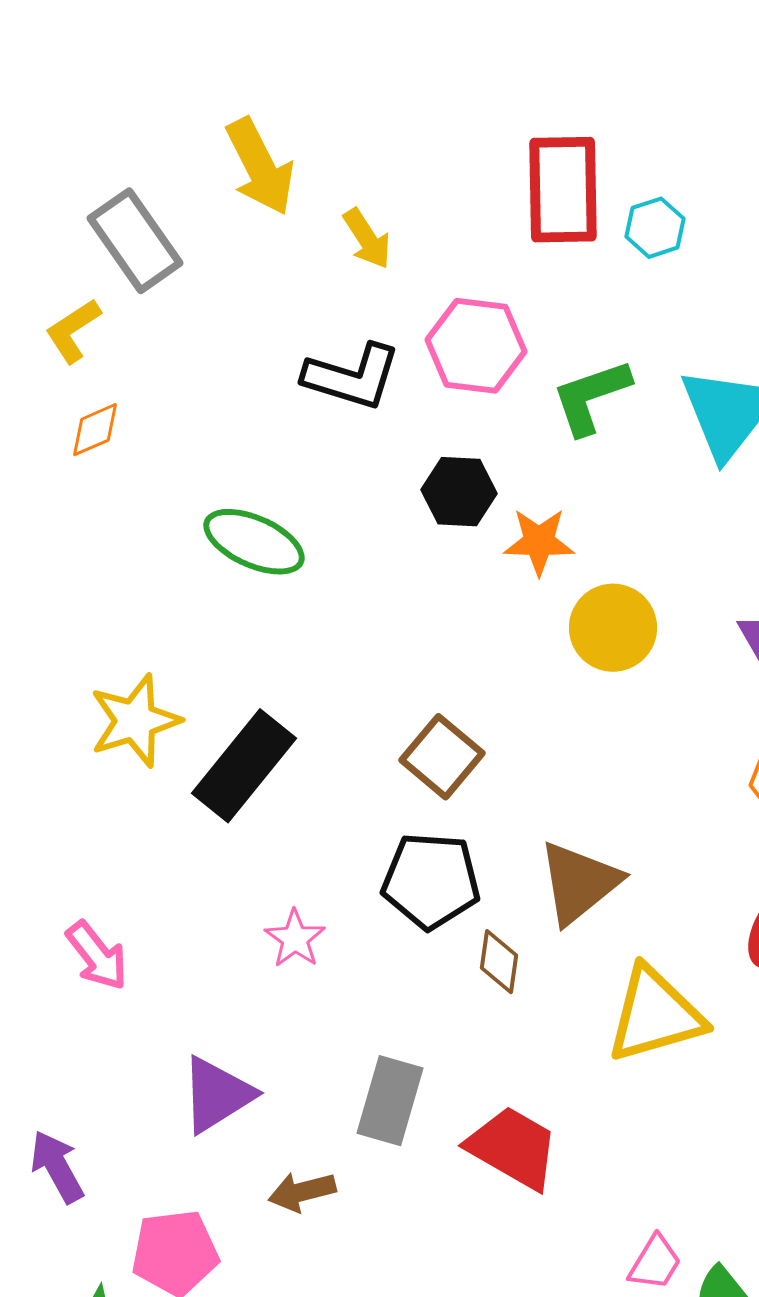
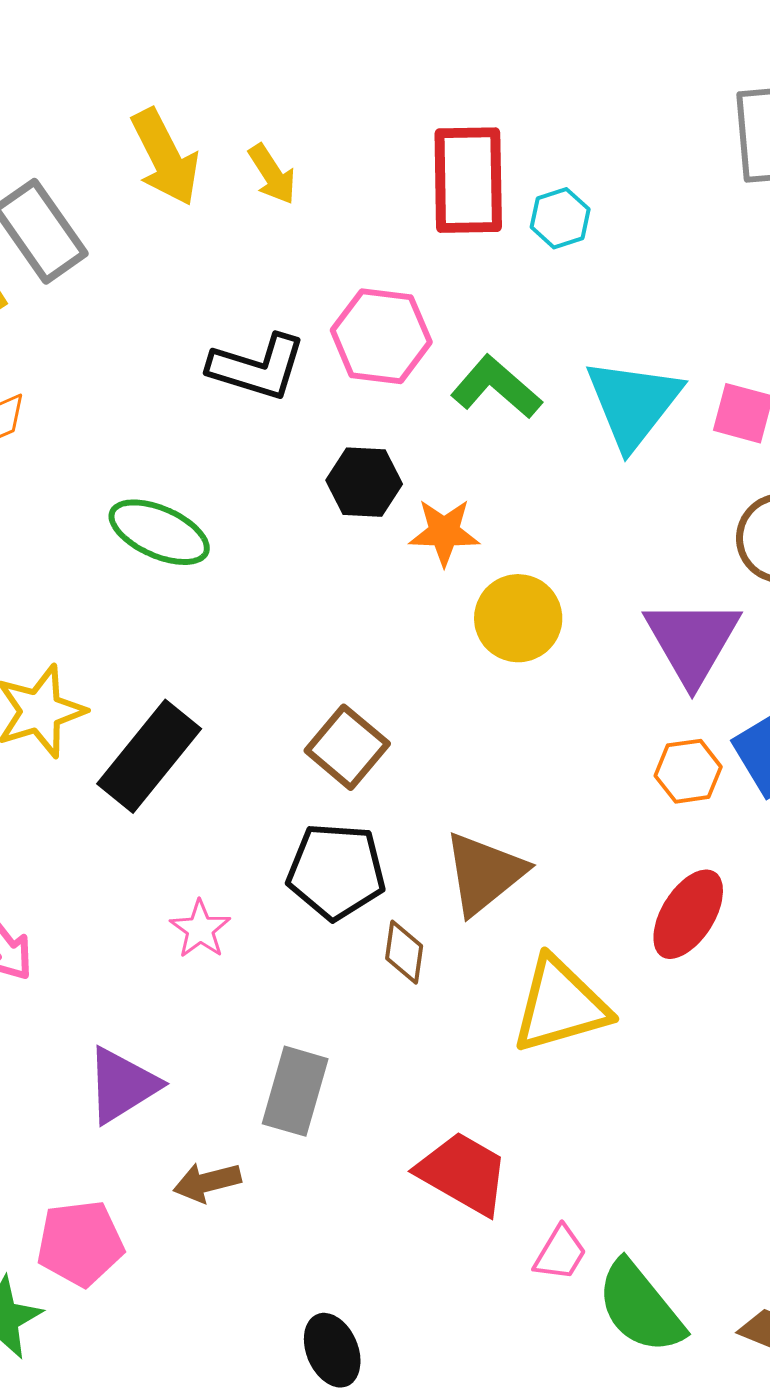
yellow arrow: (367, 239) -> (272, 174), moved
green L-shape: (591, 397) -> (496, 387), turned 60
red trapezoid: (513, 1148) -> (463, 1173), moved

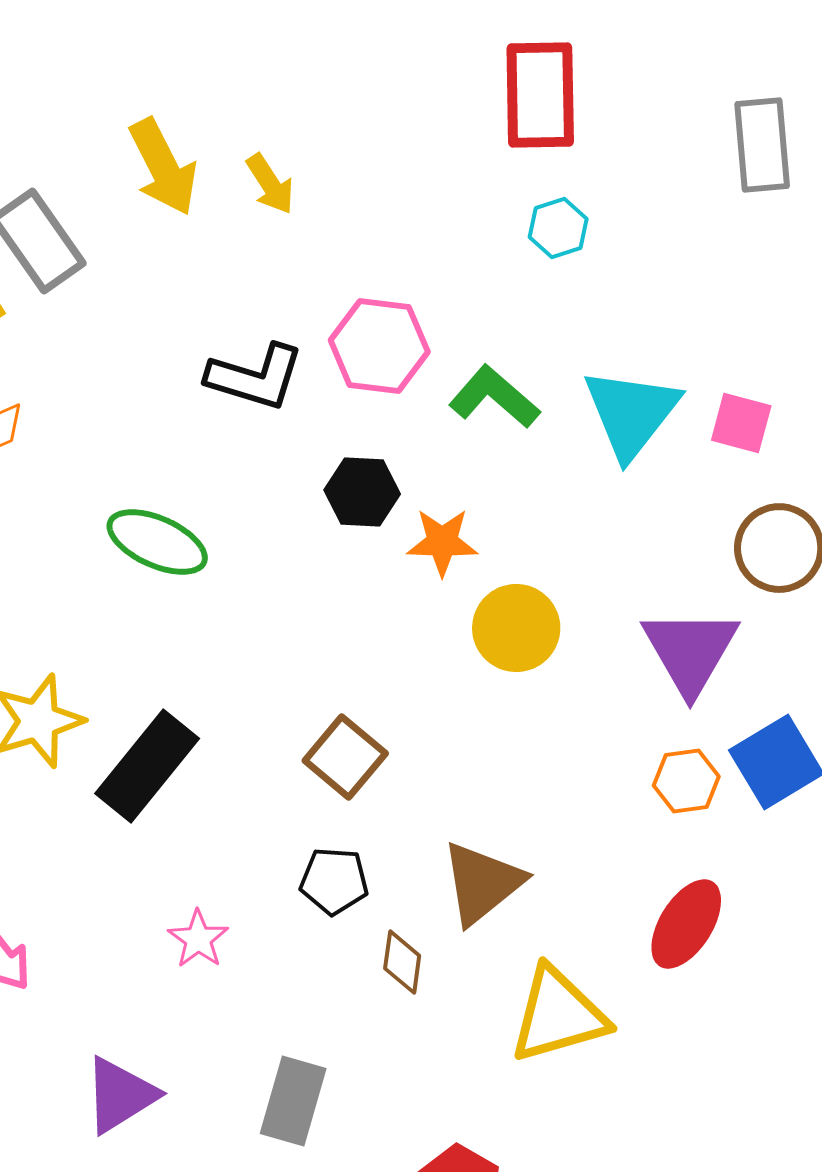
red rectangle: (468, 180) -> (540, 95), moved
black pentagon: (336, 871) -> (334, 881), size x0.7

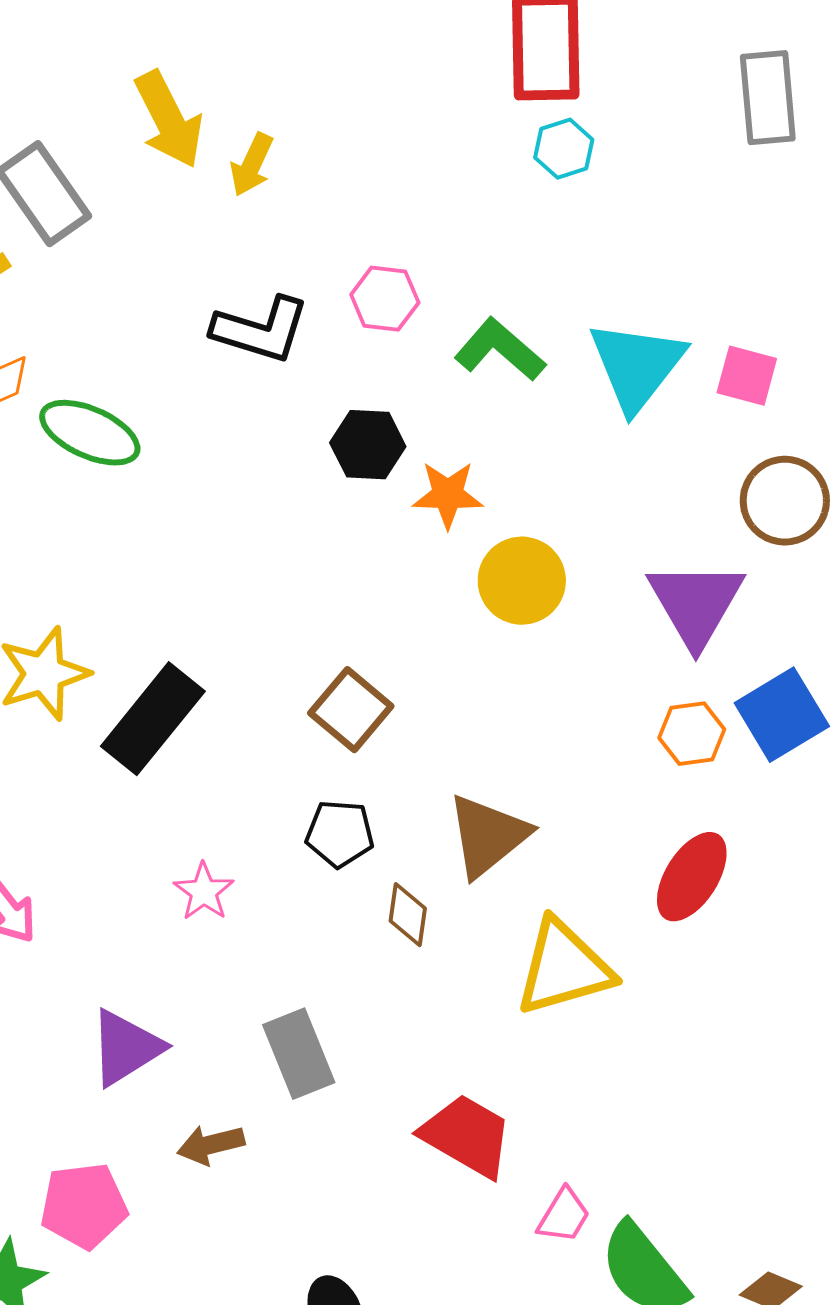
yellow arrow: (270, 184) -> (252, 165), moved, turned 58
cyan hexagon: (558, 228) -> (564, 149), moved
pink hexagon: (379, 346) -> (385, 299), size x0.7
green ellipse: (157, 542) -> (90, 433), moved
gray rectangle: (293, 1101) -> (299, 1054), turned -38

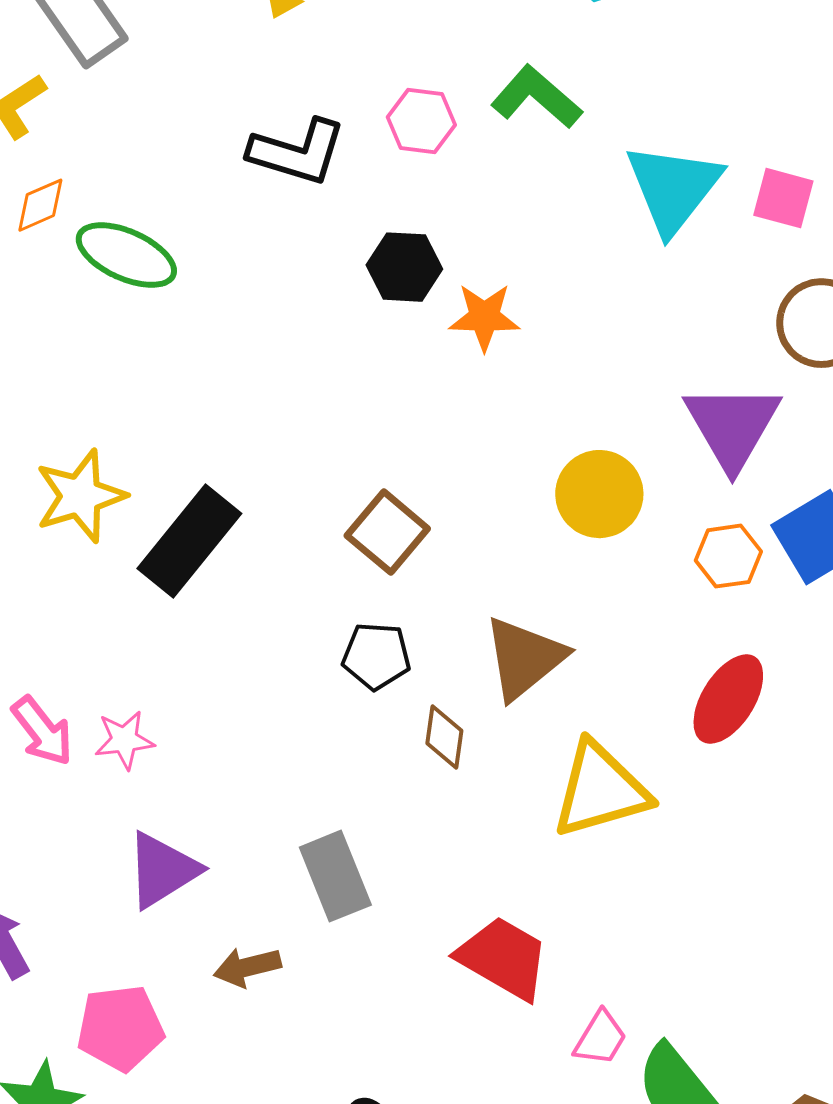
green L-shape: (500, 350) -> (536, 97), moved
yellow circle: (522, 581) -> (599, 494), moved
pink star: (204, 892) -> (124, 740), moved, turned 30

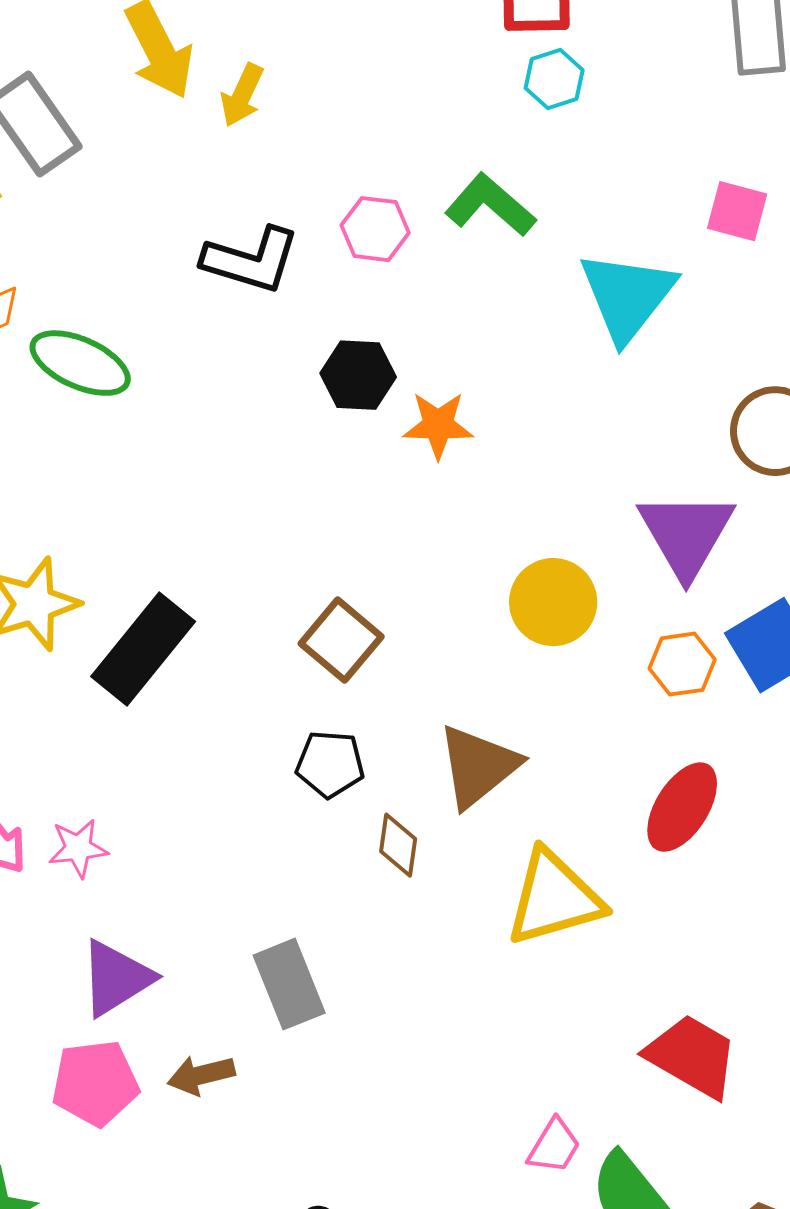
pink square: (783, 198) -> (737, 211), moved
red trapezoid: (503, 958) -> (692, 1056), moved
pink pentagon: (120, 1028) -> (95, 1083), moved

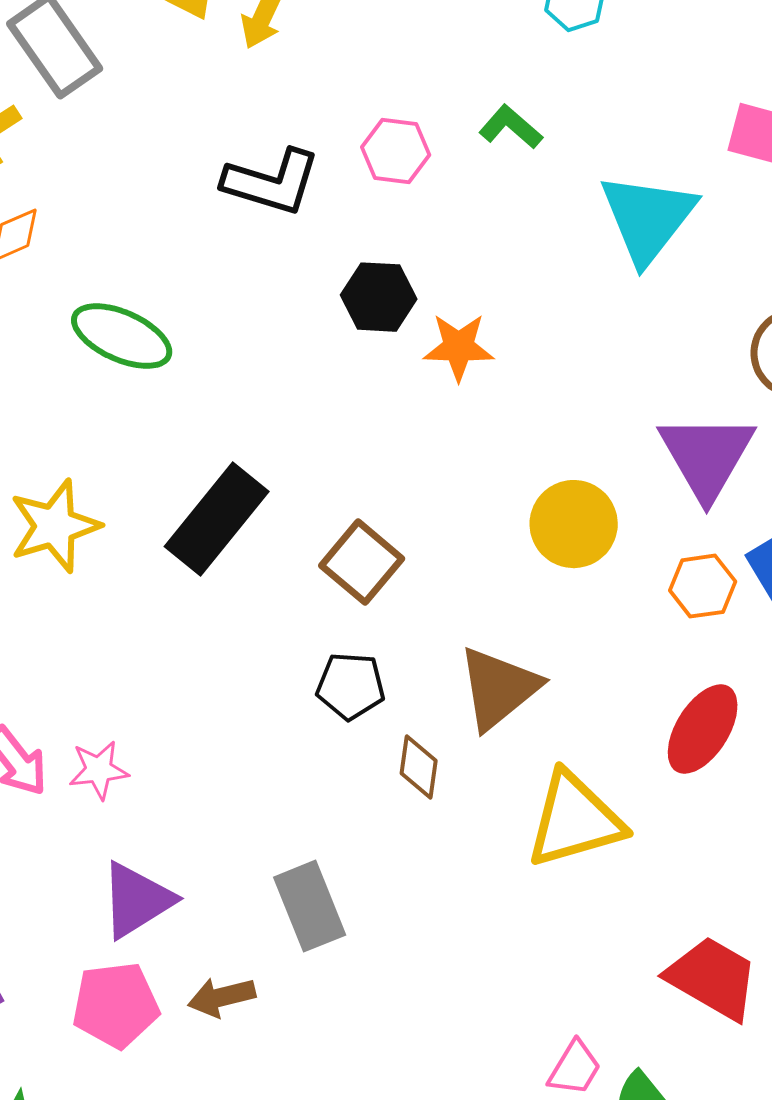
green L-shape: (490, 205) -> (511, 127), size x0.7
green ellipse: (80, 363) -> (122, 336), moved
black rectangle: (143, 649) -> (217, 519), moved

